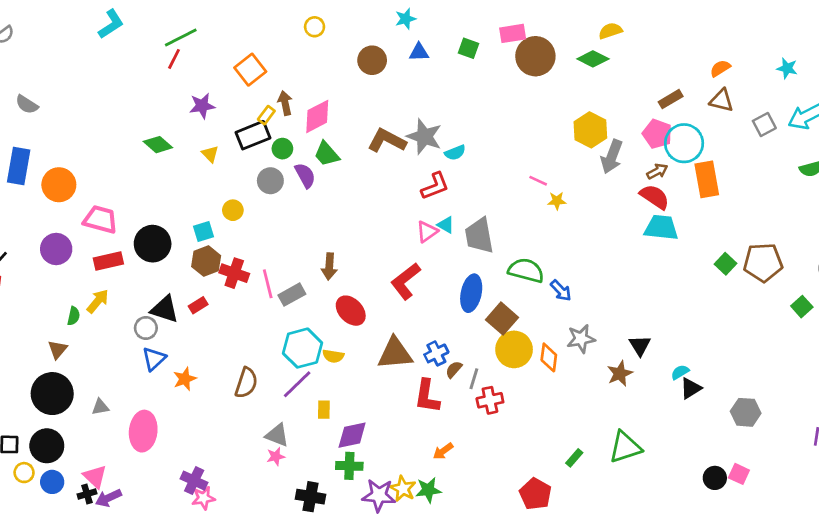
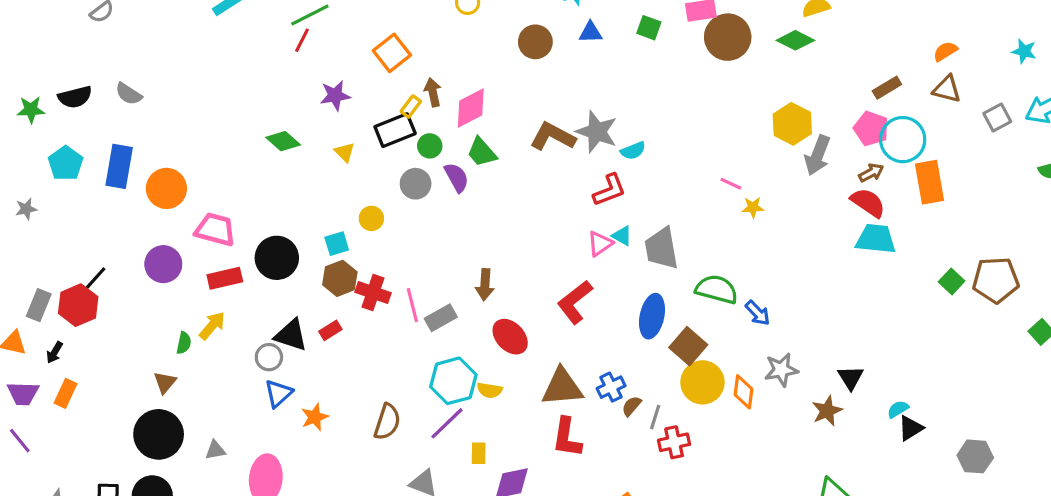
red L-shape: (427, 396) -> (567, 438), moved

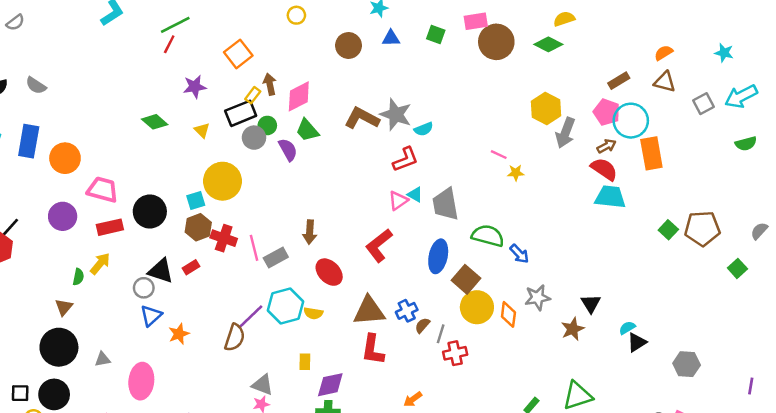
gray circle: (416, 184) -> (254, 138), moved
yellow circle: (371, 218) -> (222, 181), size x2.0
purple line: (447, 423) -> (250, 317), moved

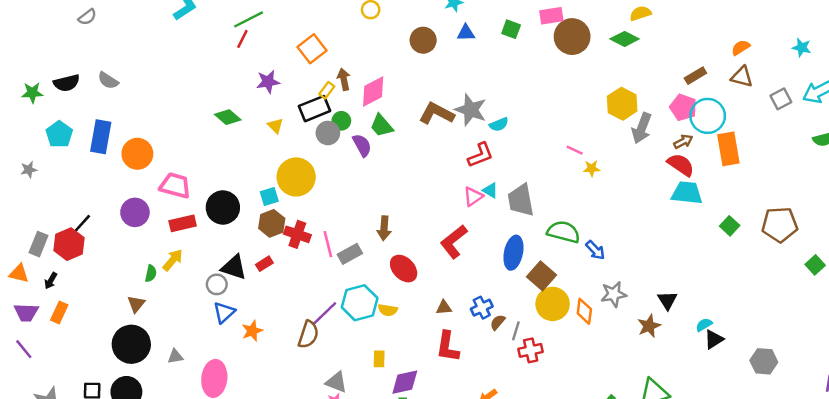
green square: (668, 230) -> (730, 226), moved
brown triangle: (369, 311) -> (444, 308), size x0.5

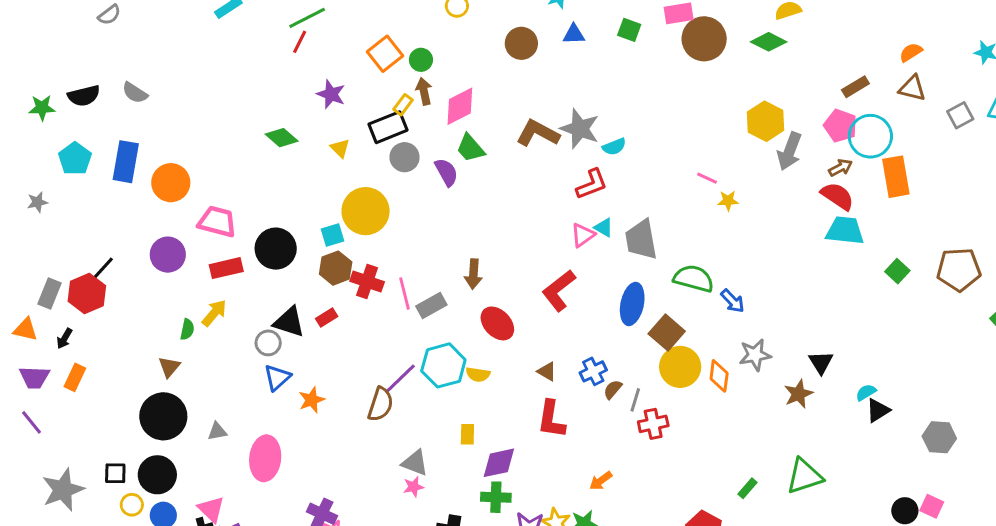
purple star: (268, 82) -> (331, 94), turned 30
green circle: (341, 121) -> (421, 60), moved
brown triangle: (444, 308) -> (547, 371), turned 35

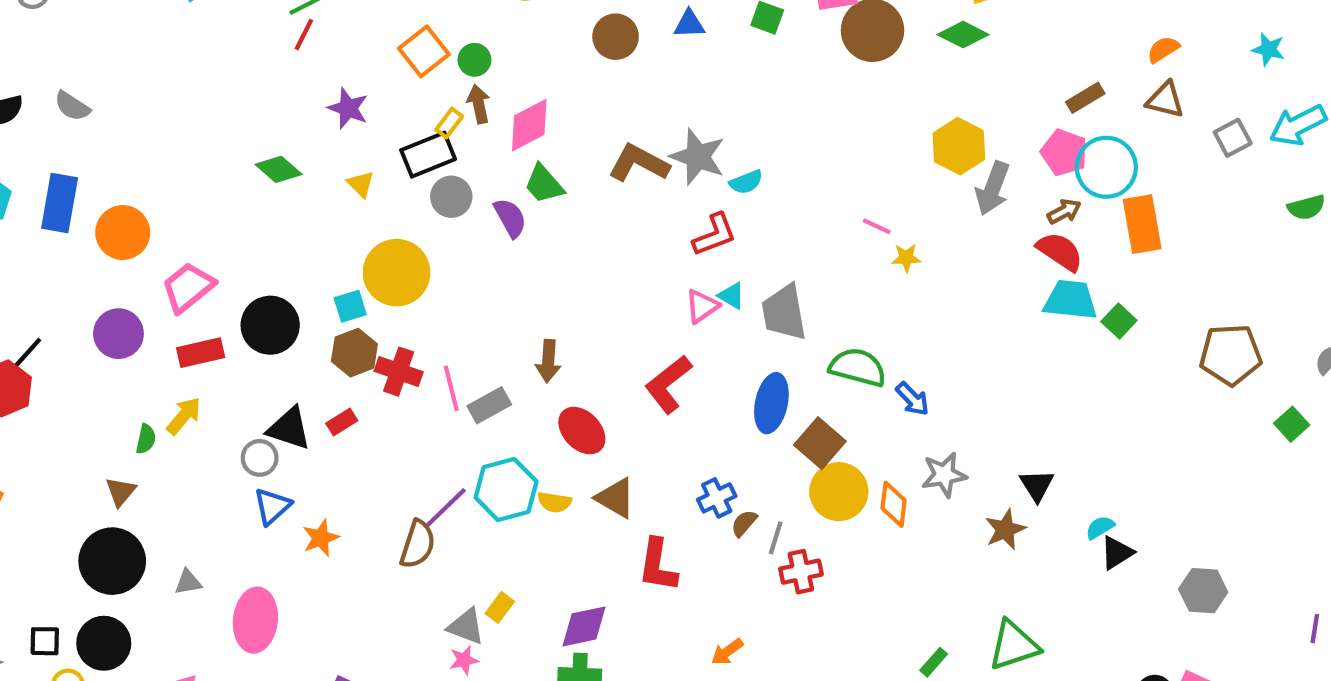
pink trapezoid: (217, 222) -> (188, 287), turned -54
green square: (897, 271) -> (1119, 321), moved
brown triangle: (547, 371) -> (616, 498), moved, size x1.5
yellow rectangle: (467, 434) -> (500, 607), moved, turned 36

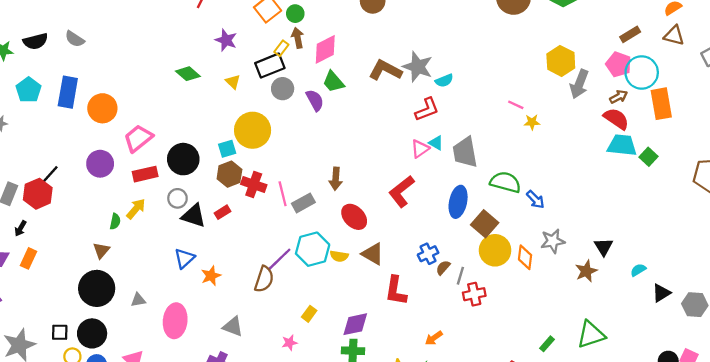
gray circle: (260, 458) -> (177, 198), moved
black triangle: (1117, 553) -> (661, 293), moved
gray triangle: (466, 626) -> (233, 327), moved

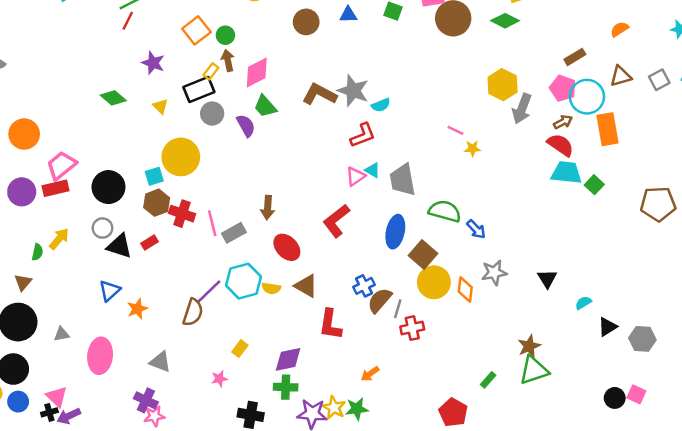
brown triangle: (674, 36) -> (621, 76), moved, turned -30
red rectangle: (145, 174) -> (55, 188), moved
brown semicircle: (443, 268) -> (380, 300), size x1.6
brown star: (586, 271) -> (529, 346), moved

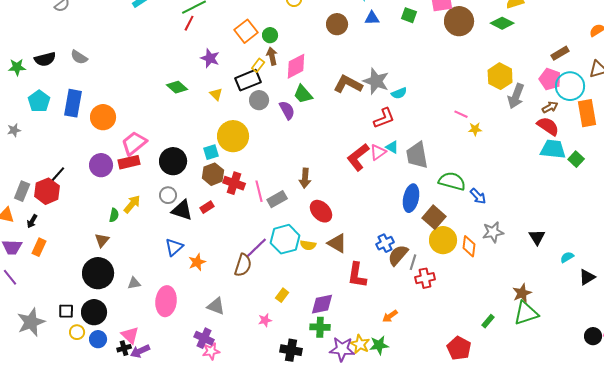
red L-shape: (336, 221) -> (358, 157), moved

